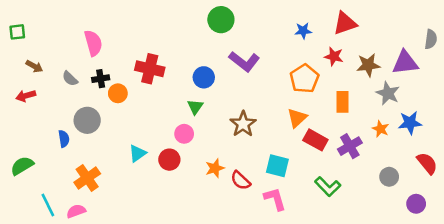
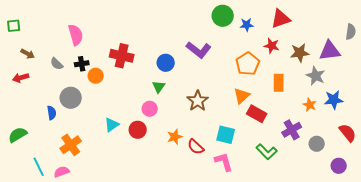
green circle: (221, 20) -> (223, 16), moved
purple cross: (350, 146) -> (292, 130), moved

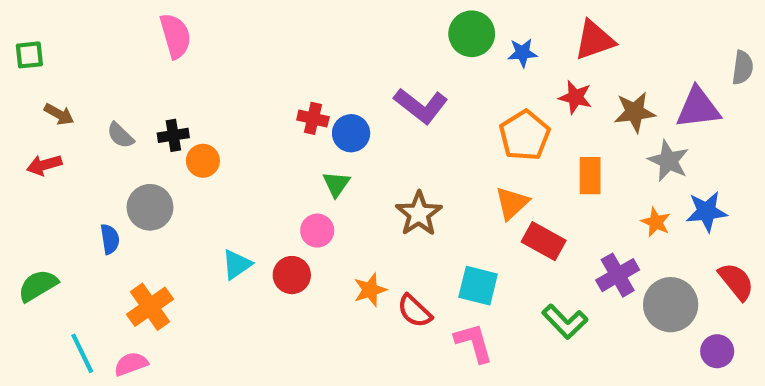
pink semicircle: (76, 35) -> (175, 36), moved
red cross: (122, 56) -> (313, 118), moved, size x0.6
gray circle: (317, 144) -> (671, 305), size x1.6

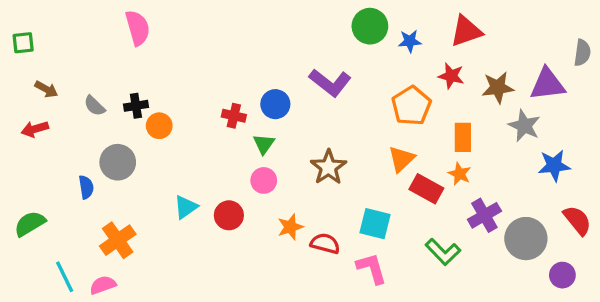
red cross: (313, 118) -> (234, 116), moved
orange star: (656, 222) -> (460, 174), moved
pink circle: (317, 231) -> (264, 180), moved
red semicircle: (415, 311) -> (325, 244), turned 152

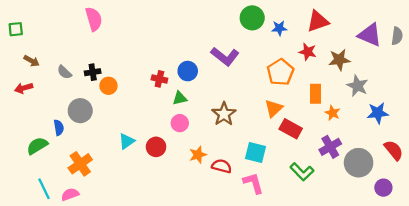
purple triangle: (547, 84) -> (370, 35), moved, turned 30
green triangle: (264, 144) -> (180, 98), turned 42
orange star: (460, 174) -> (333, 113), moved
green semicircle: (30, 224) -> (37, 146), moved

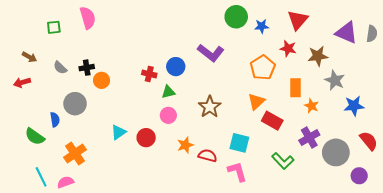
red triangle: (318, 21) -> (298, 20), turned -30
green square: (16, 29) -> (54, 27), moved
green semicircle: (37, 146) -> (35, 137), turned -114

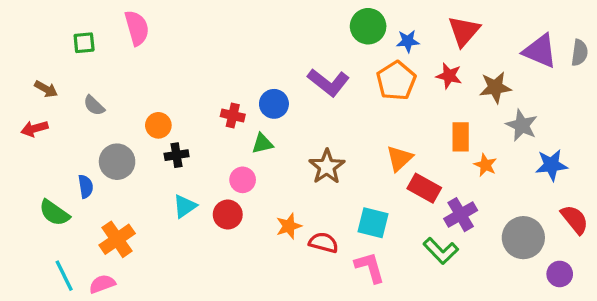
black cross: (87, 68) -> (177, 155), moved
orange pentagon: (263, 68) -> (396, 81), moved
pink circle: (168, 115) -> (243, 180), moved
purple cross: (309, 138) -> (461, 215), moved

